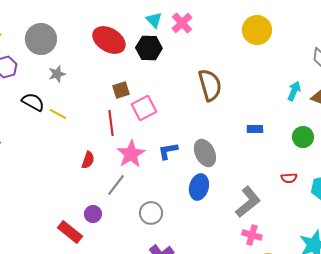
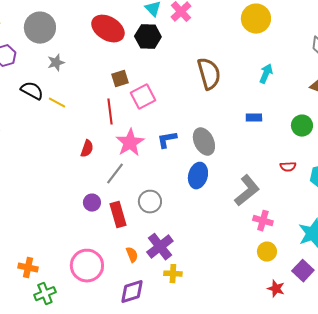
cyan arrow: (294, 91) -> (266, 74), moved
red rectangle: (70, 232) -> (118, 215), moved, turned 35
pink cross: (252, 235) -> (263, 221), moved

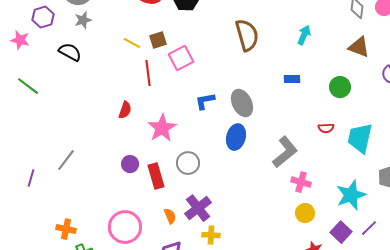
gray star: (56, 63) -> (83, 20), moved
yellow line: (57, 103) -> (132, 43), moved
pink star: (130, 143) -> (162, 128), moved
gray line: (115, 174) -> (66, 160), moved

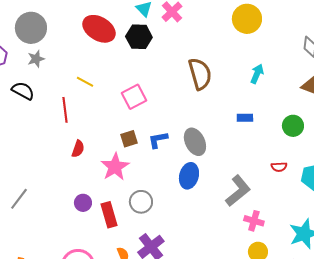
brown square: (158, 40) -> (129, 139), moved
red line: (148, 73) -> (65, 110), moved

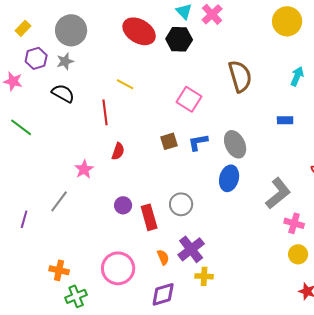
gray star: (36, 59) -> (65, 61), moved
pink square: (134, 97) -> (189, 99), moved, turned -30
pink star: (115, 167) -> (84, 169), moved, size x0.7

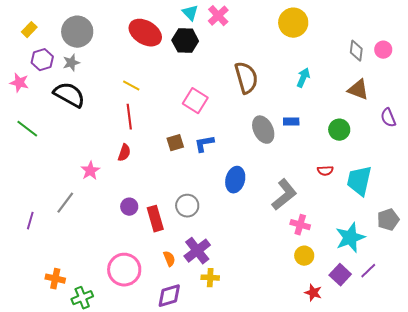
black semicircle: (63, 93) -> (69, 95), size x1.4
red line: (105, 112) -> (129, 117), moved
gray ellipse: (235, 144) -> (263, 130), moved
orange cross: (59, 270) -> (55, 279), moved

